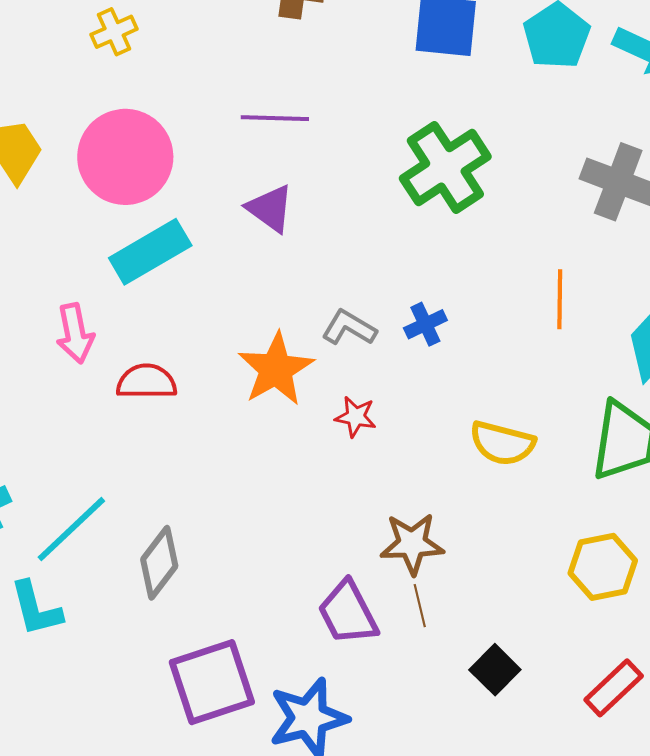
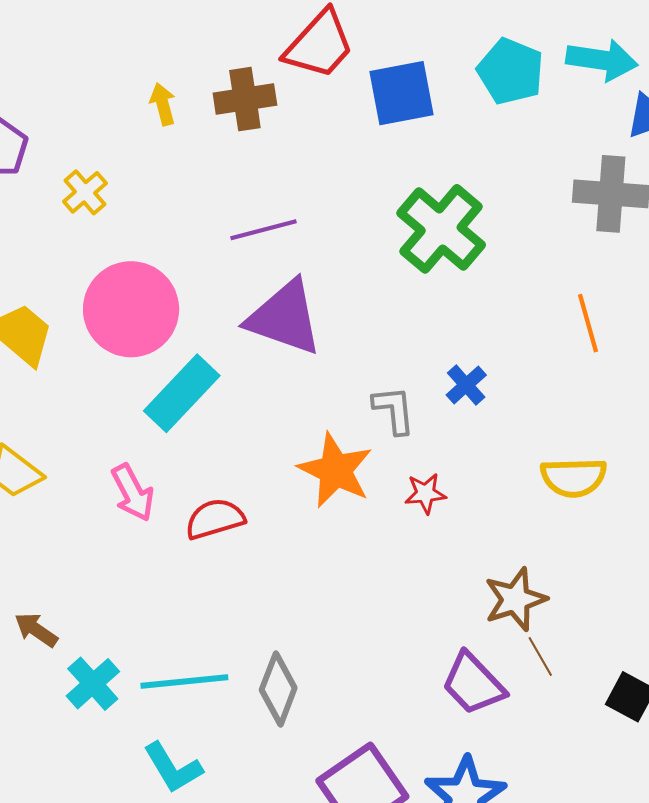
purple triangle: (270, 208) -> (285, 318), size x1.6
gray L-shape: (349, 328) -> (394, 410), turned 70
cyan line: (71, 529) -> (184, 681), turned 54

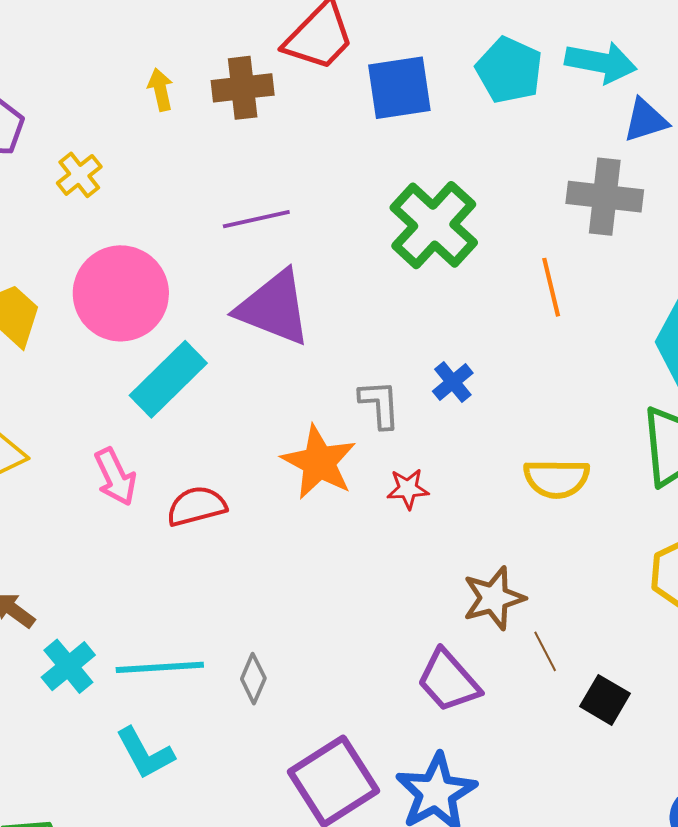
orange line: (588, 323) -> (551, 287), moved
brown line: (540, 657) -> (545, 651), moved
gray diamond: (278, 689) -> (253, 679), size x0.7

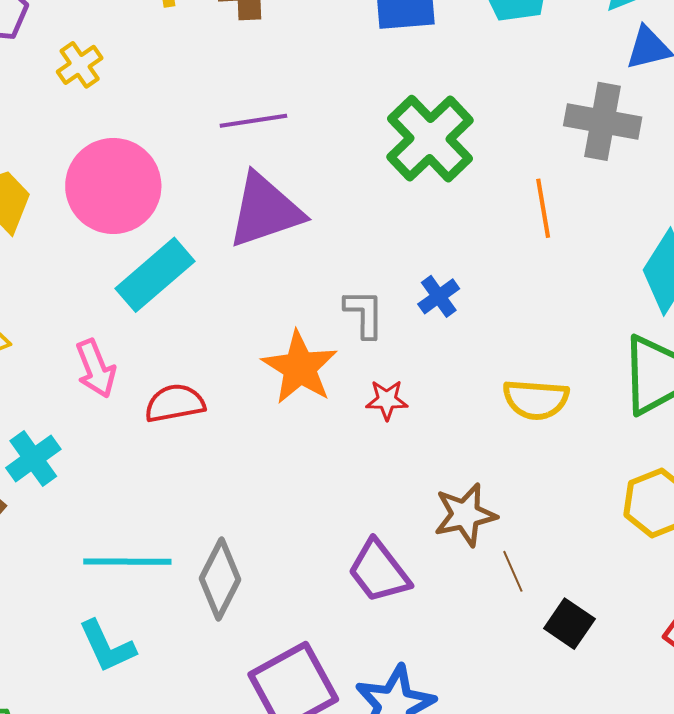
purple triangle: (274, 308) -> (265, 210), turned -44
cyan cross: (68, 666) -> (33, 458), moved
gray diamond: (253, 679) -> (220, 579), size x1.6
purple trapezoid: (448, 681) -> (379, 571), moved

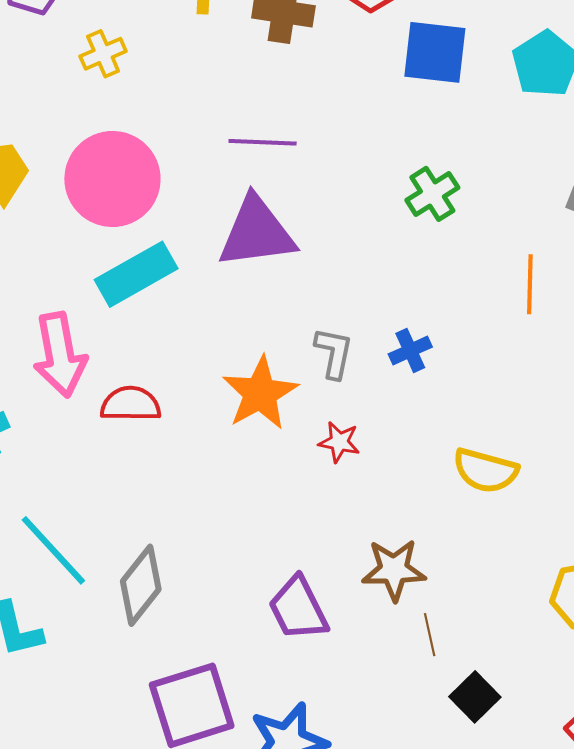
green cross: (430, 139) -> (432, 194), size x0.6
pink arrow: (96, 369) -> (60, 355), size x1.4
cyan line: (127, 562) -> (53, 550), turned 36

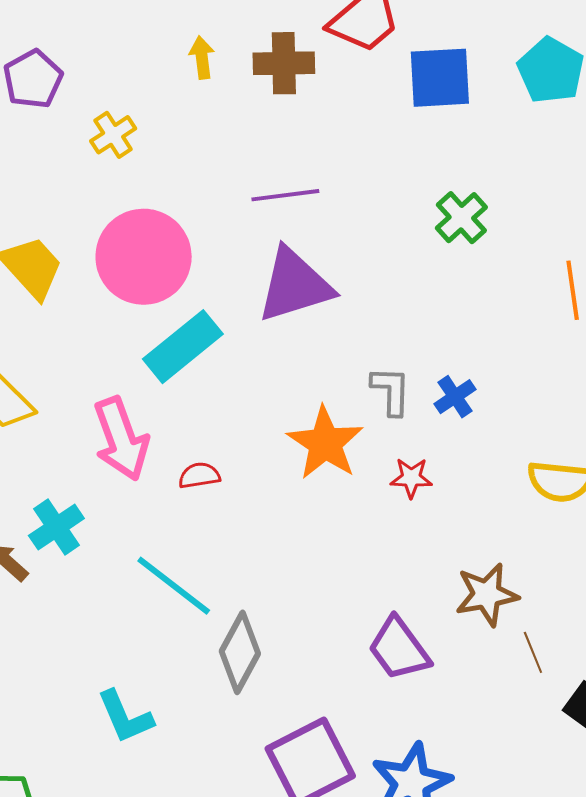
blue cross: (410, 350) -> (455, 397), moved
red semicircle: (131, 404) -> (199, 476), size x0.7
cyan line: (53, 550) -> (174, 586), moved

